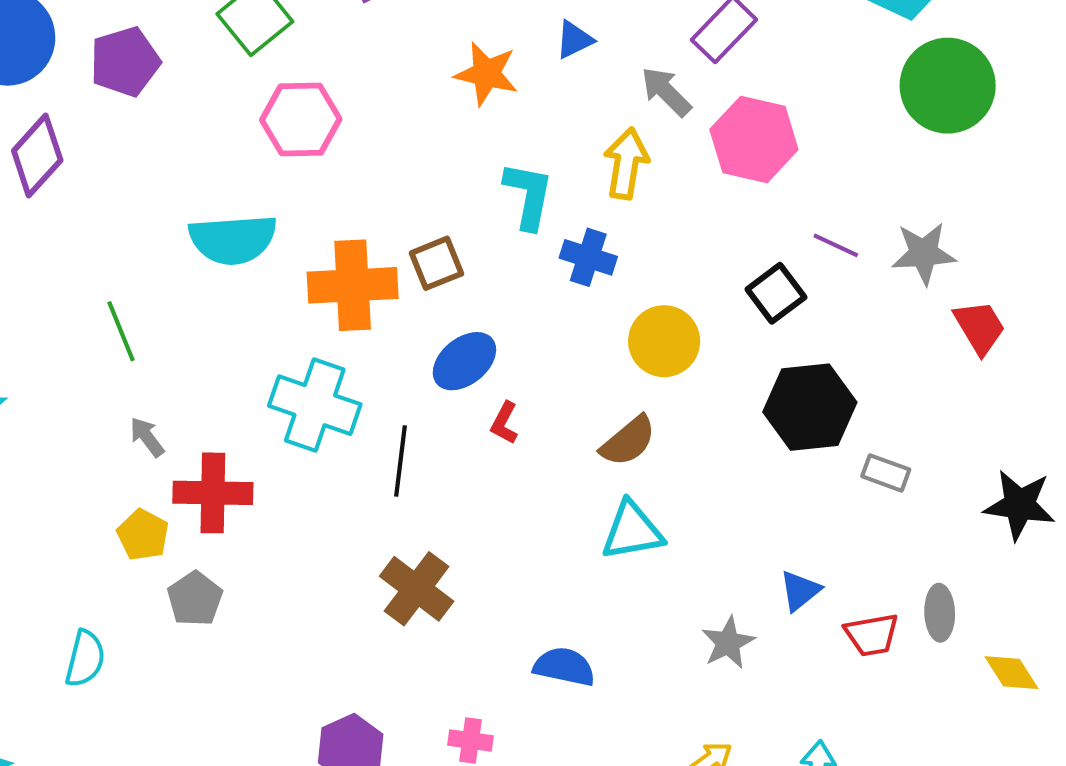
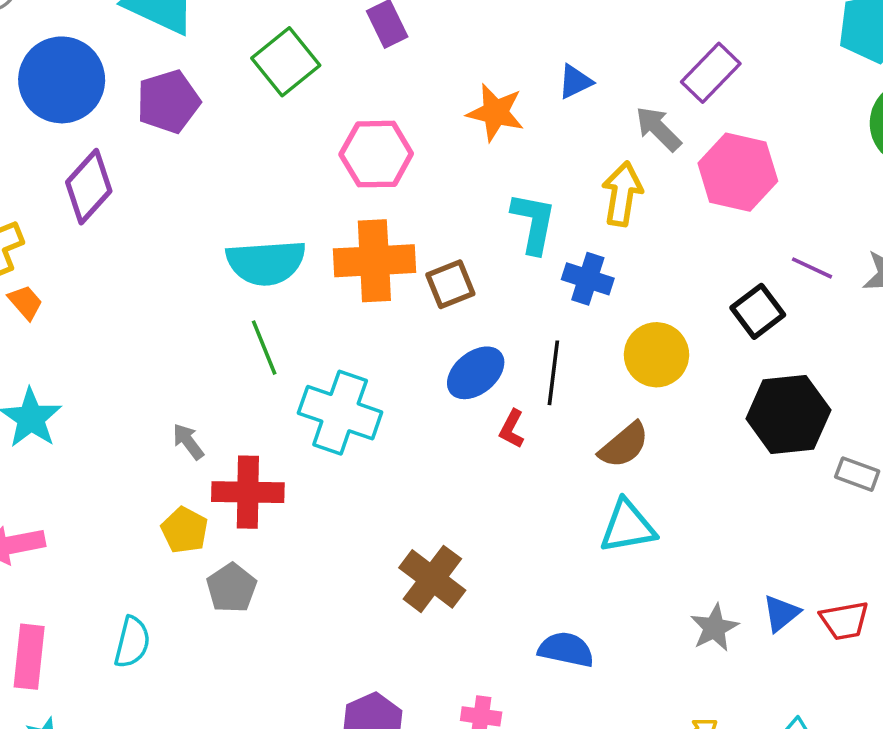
pink hexagon: (301, 120) -> (376, 154), moved
orange cross: (353, 285) -> (374, 261), moved
green line: (121, 331) -> (264, 348), moved
black line: (401, 461) -> (553, 373), moved
blue triangle: (800, 591) -> (781, 613), moved

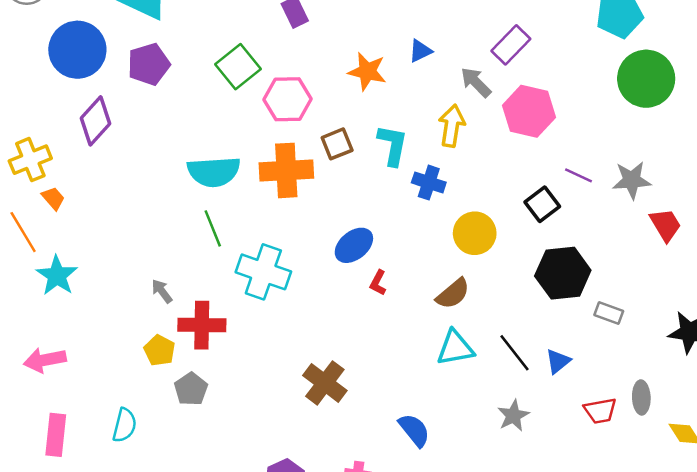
green square: (286, 62) -> (238, 67), moved
brown square: (450, 284) -> (337, 144), moved
black line: (553, 373) -> (515, 353), moved, turned -45
blue triangle: (781, 613) -> (558, 361), moved
blue semicircle: (566, 649) -> (414, 430), turned 39

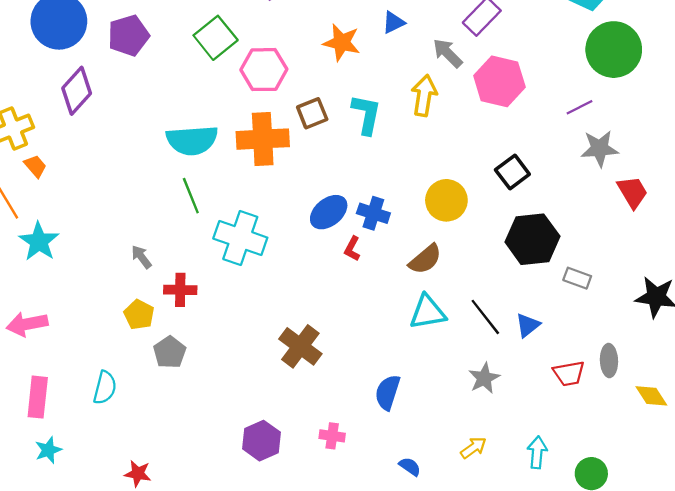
purple line: (579, 175) -> (580, 107), moved, turned -52
blue cross: (429, 183) -> (373, 213), moved
red cross: (202, 325) -> (180, 290), size x0.7
blue semicircle: (414, 430) -> (388, 392), turned -123

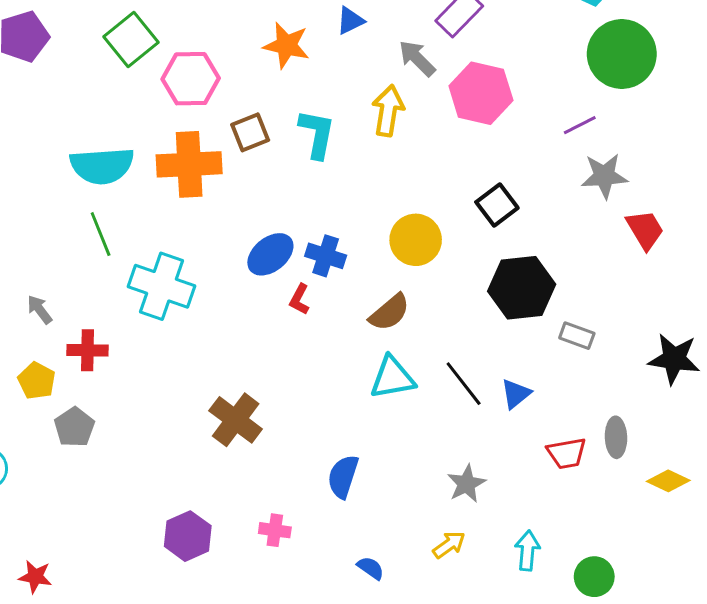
gray star: (484, 378) -> (466, 484), moved
yellow diamond: (651, 396) -> (668, 481), turned -32

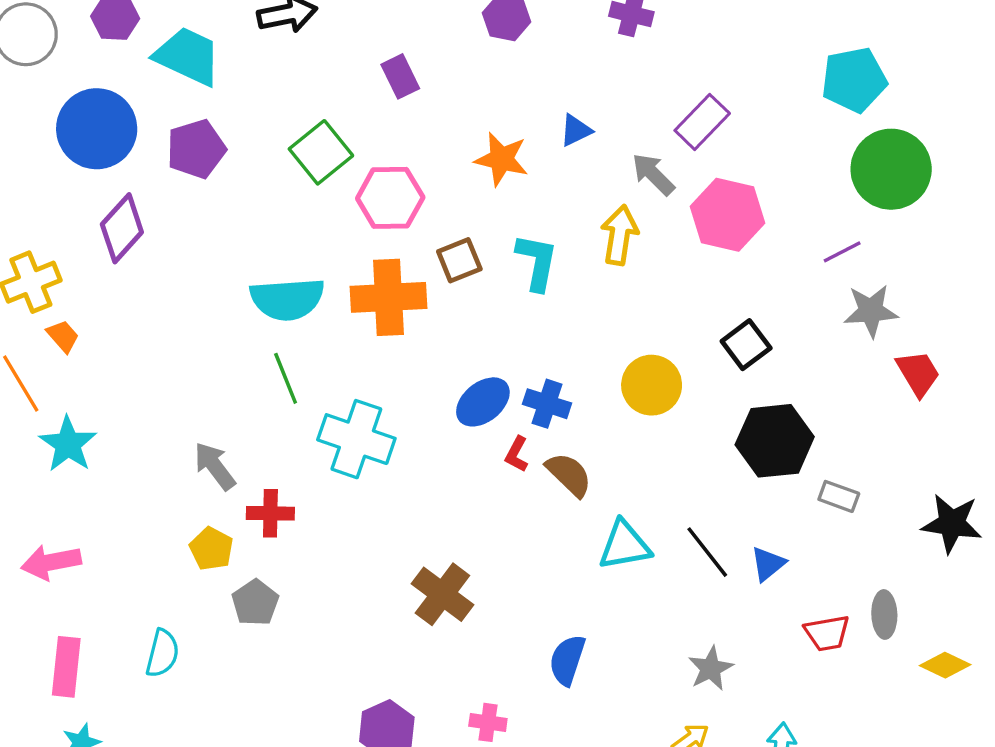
gray arrow: (40, 310) -> (215, 466), size x1.4
brown semicircle: (389, 312) -> (569, 474), moved, turned -96

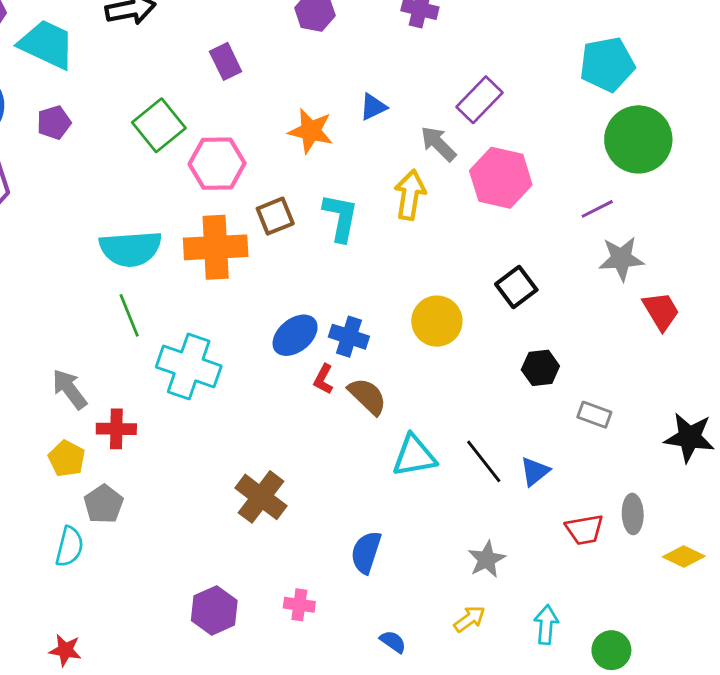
purple pentagon: (196, 149) -> (54, 122), size x0.7
black hexagon: (775, 441) -> (540, 368), size x0.6
cyan semicircle: (162, 653) -> (69, 547), moved

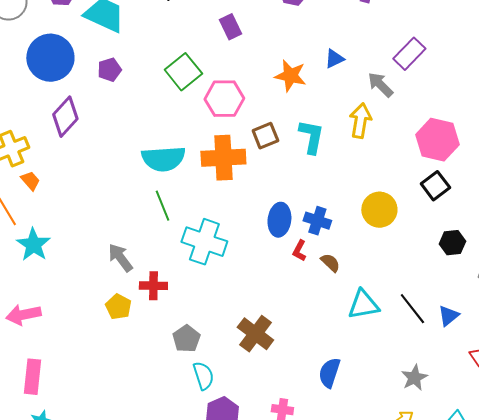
pink hexagon: (501, 178) -> (437, 140), moved
blue ellipse: (295, 335) -> (279, 220), turned -44
brown semicircle: (367, 396) -> (330, 263), size x0.7
gray pentagon: (104, 504) -> (186, 339), moved
cyan semicircle: (69, 547) -> (203, 376), moved, turned -32

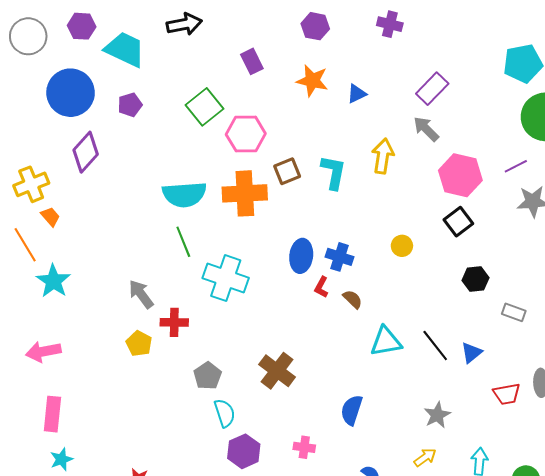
orange star: (290, 76) -> (312, 81), moved
gray arrow: (380, 85) -> (426, 129), moved
yellow circle: (379, 210) -> (402, 246), size x0.6

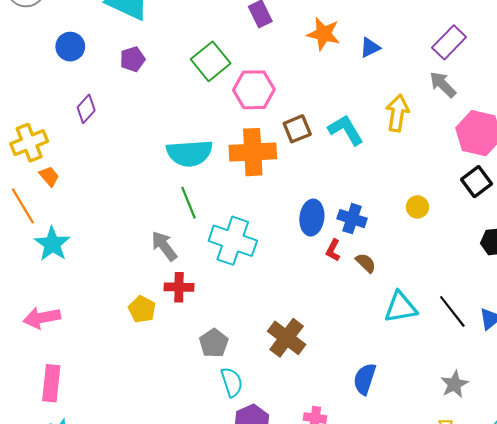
blue circle: (71, 93) -> (70, 47), size x0.6
purple diamond: (86, 152) -> (86, 109), size x0.7
cyan L-shape: (333, 172) -> (346, 130), turned -42
gray arrow: (141, 294) -> (164, 246), moved

